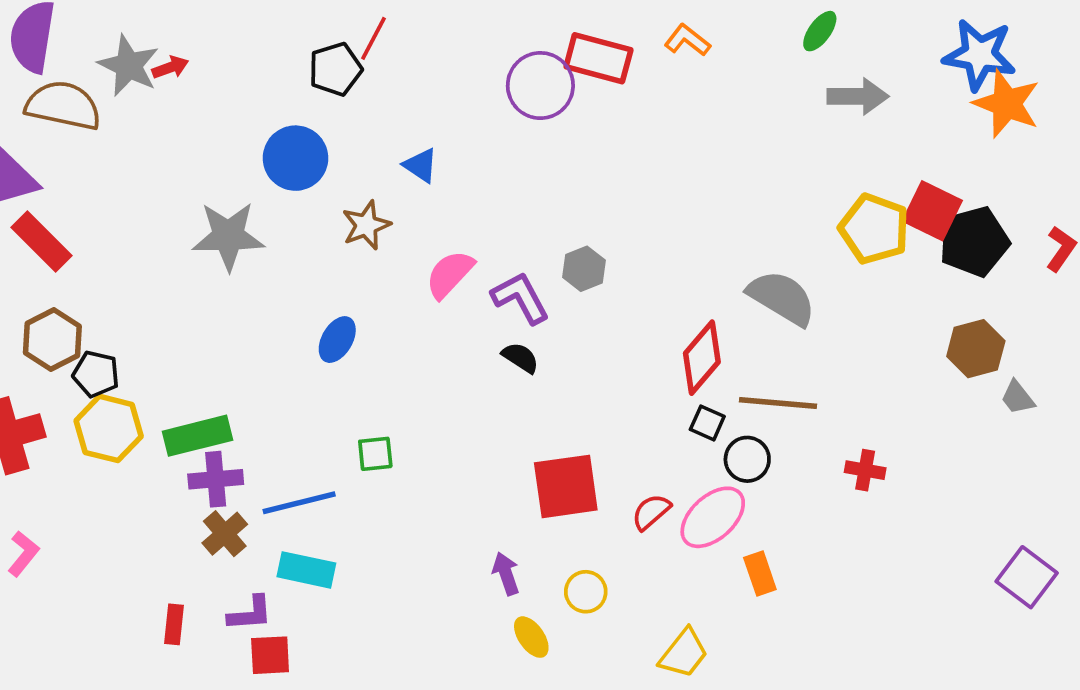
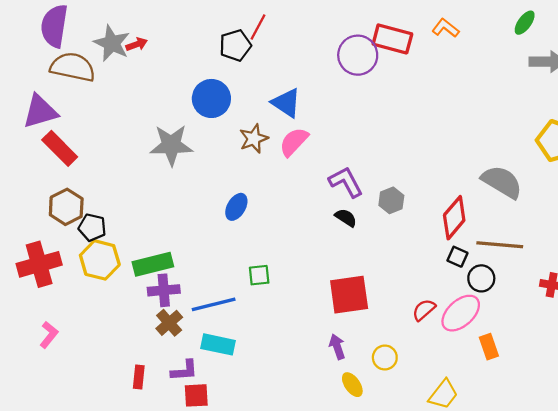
blue triangle: (421, 165) -> (286, 103), size x1.4
gray hexagon: (584, 269) -> (391, 200), moved
pink semicircle: (450, 274) -> (294, 142), moved
red square: (566, 486) -> (349, 295), moved

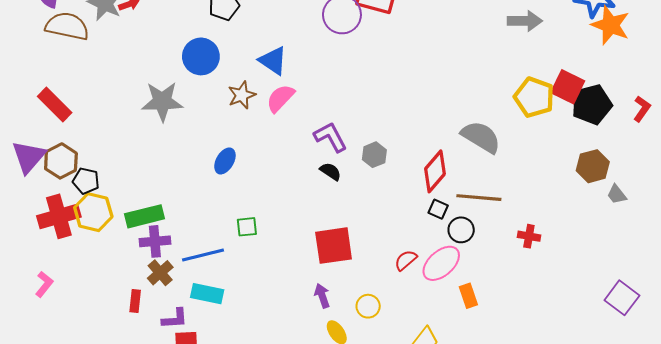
purple triangle: (40, 111) -> (29, 157), moved, turned -33
red cross: (39, 264) -> (59, 216), moved
red rectangle: (139, 377) -> (135, 301), moved

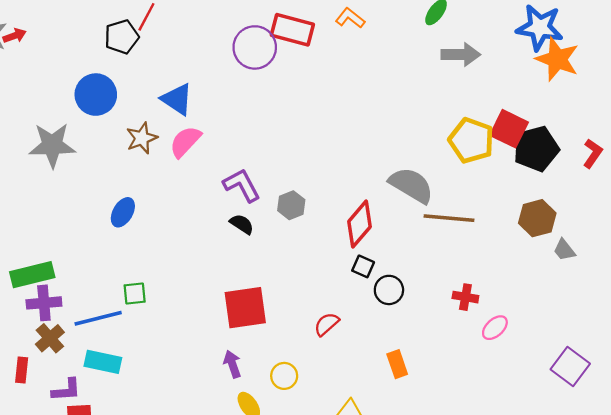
brown line: (479, 198) -> (449, 218), moved
green square: (247, 227) -> (135, 294), moved
pink ellipse: (441, 263) -> (495, 328), moved, size x0.6

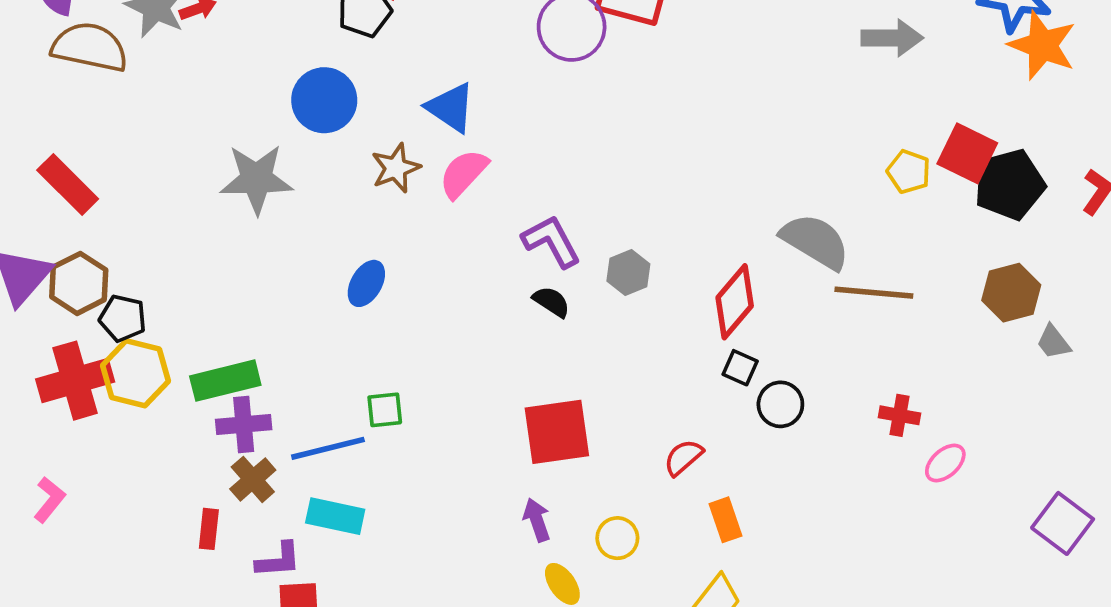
yellow pentagon: (471, 140) -> (909, 172), size x0.6
orange rectangle: (397, 364) -> (725, 520), moved

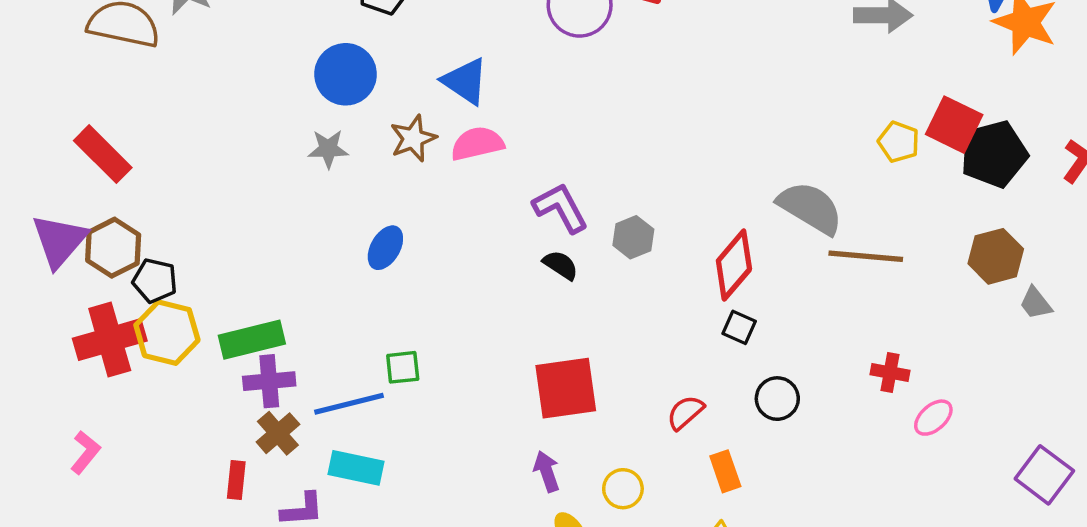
pink semicircle: (463, 174) -> (477, 144), turned 34
gray star: (256, 179) -> (328, 149), moved, size x0.6
black circle: (780, 404) -> (777, 399), moved

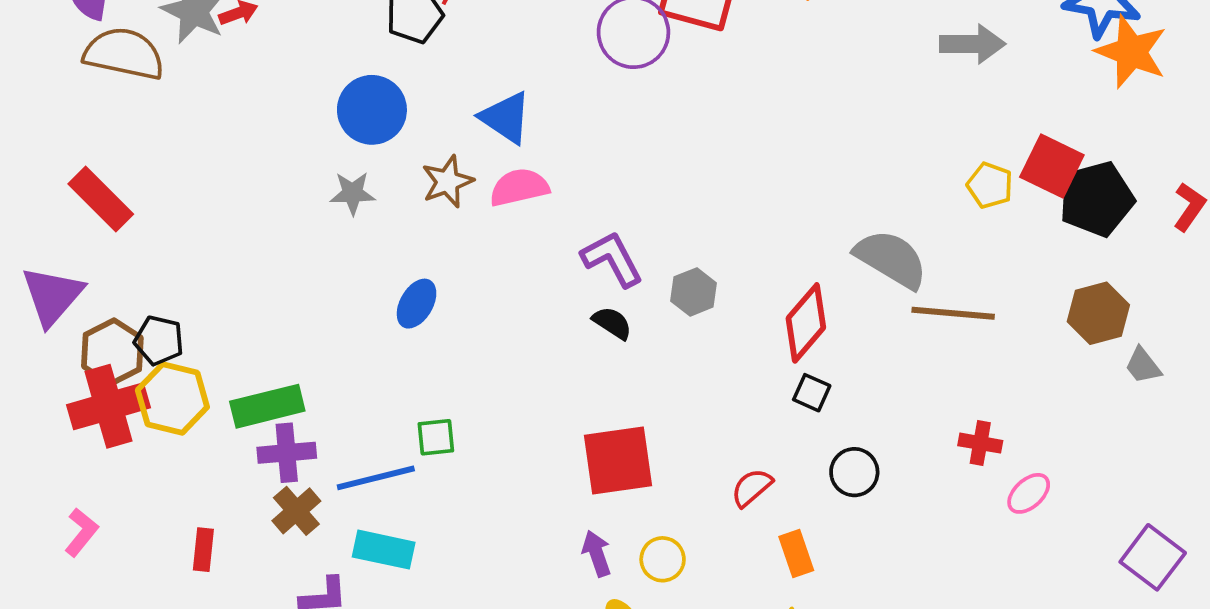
brown hexagon: (113, 248) -> (112, 352), moved
red rectangle: (236, 480) -> (203, 550), moved
yellow circle: (623, 489) -> (663, 559), moved

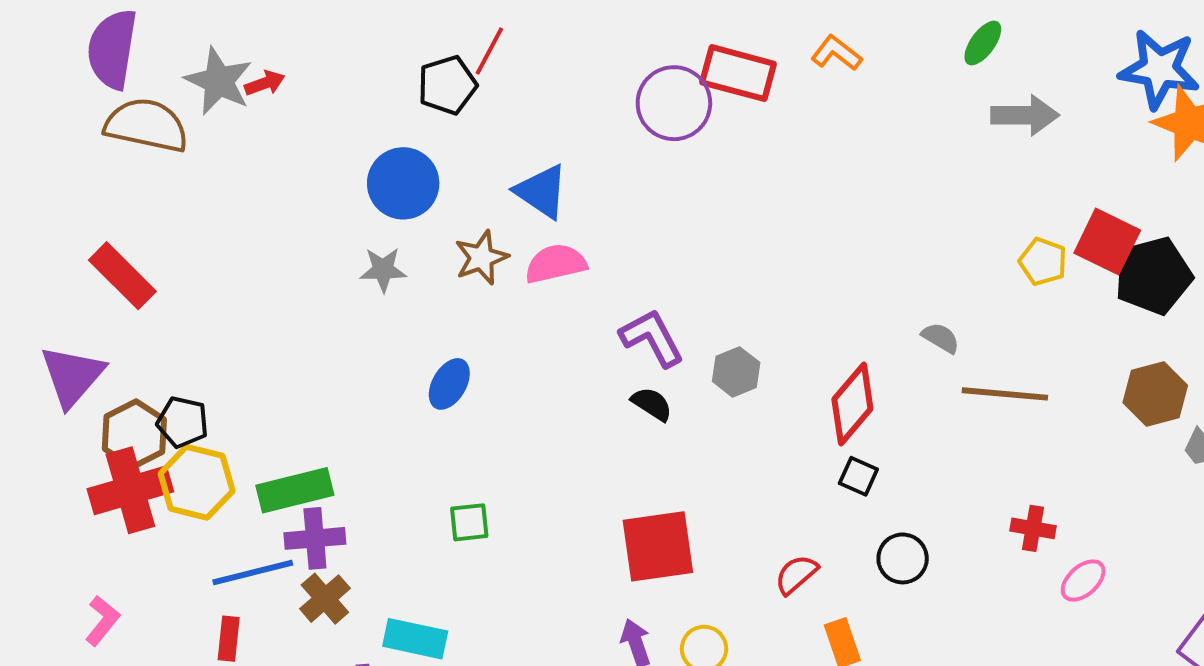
gray semicircle: (891, 259) -> (941, 338), size x0.5
blue line: (376, 478) -> (253, 573), moved

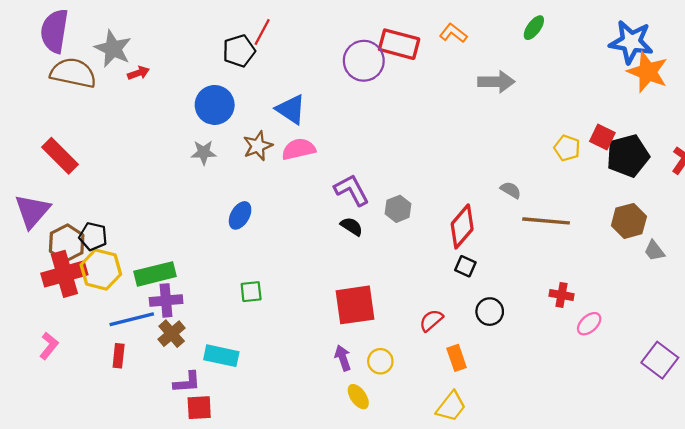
red arrow: (265, 83) -> (138, 73), moved
gray arrow: (1025, 115) -> (496, 82), moved
red square: (1107, 242) -> (602, 137), size x0.7

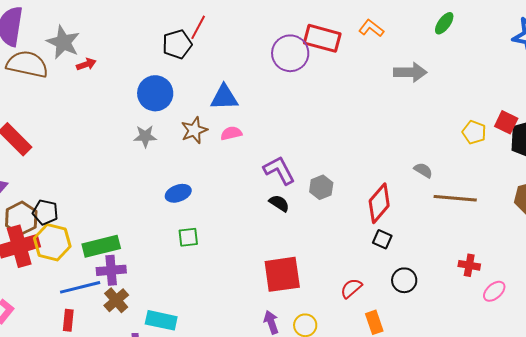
blue triangle: (291, 109) -> (224, 97), turned -36
pink semicircle: (299, 149) -> (231, 133), size x0.7
blue ellipse: (240, 215) -> (178, 193), turned 40
green square: (251, 292) -> (188, 237), moved

